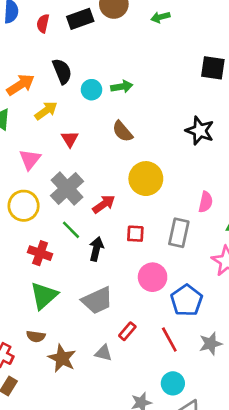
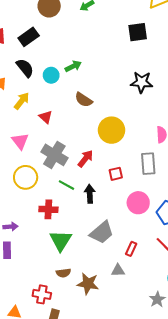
black rectangle: (80, 19) -> (29, 37), moved

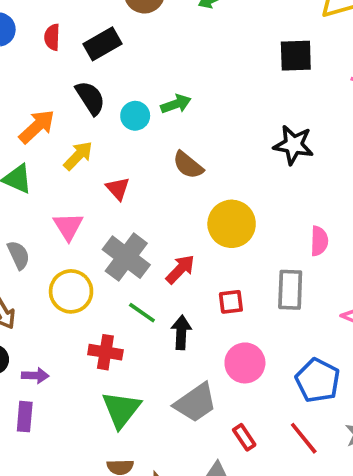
pink circle: (138, 203) -> (245, 363), moved
red rectangle: (131, 249) -> (244, 437), turned -64

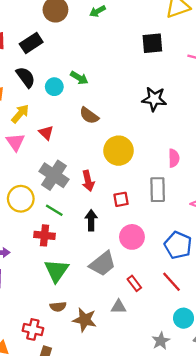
green arrow: (176, 104) -> (79, 78), turned 54
pink triangle: (68, 226) -> (15, 142), moved
red arrow: (180, 269) -> (88, 181), turned 126
green line: (142, 313) -> (54, 210), moved

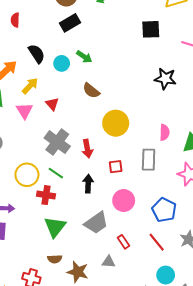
black rectangle: (31, 43) -> (70, 23), moved
black star: (154, 99) -> (165, 79), moved
yellow circle: (21, 199) -> (27, 175), moved

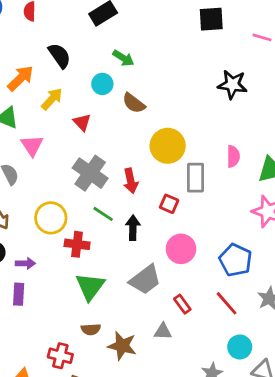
cyan circle: (62, 63) -> (102, 84), moved
pink triangle: (24, 111) -> (32, 145), moved
gray rectangle: (149, 160) -> (195, 178), moved
red square: (116, 167) -> (169, 204), turned 32
green line: (56, 173) -> (103, 214), moved

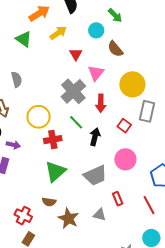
pink triangle: (32, 145) -> (96, 73), moved
red cross: (77, 244) -> (53, 140), turned -30

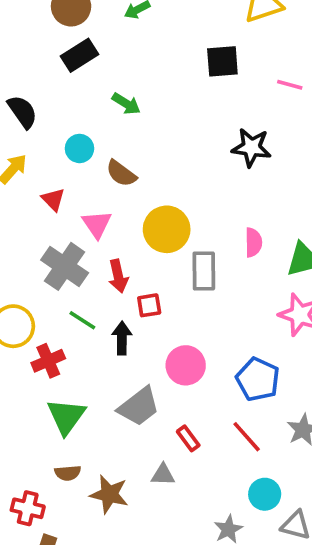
green arrow: (115, 15) -> (126, 104), moved
red square: (124, 126) -> (149, 305), moved, turned -32

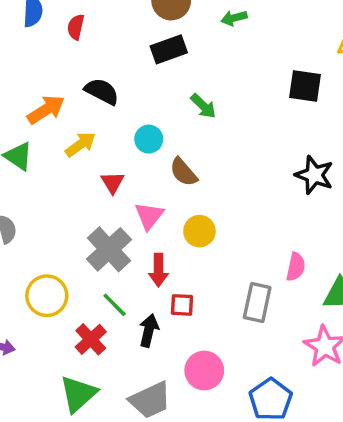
black semicircle: (22, 112) -> (102, 91), turned -40
yellow circle: (167, 229) -> (199, 231), moved, size x0.7
gray rectangle: (204, 271) -> (257, 302), moved
red cross: (48, 361) -> (91, 339), moved, turned -32

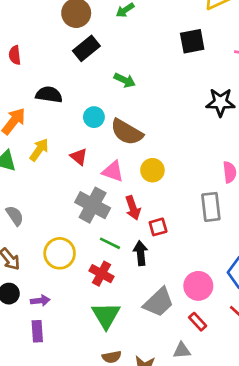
yellow arrow: (80, 144) -> (39, 150), moved
brown semicircle: (183, 172) -> (127, 132), size x1.4
pink triangle: (149, 216) -> (113, 171), turned -30
pink circle: (204, 370) -> (198, 286), moved

